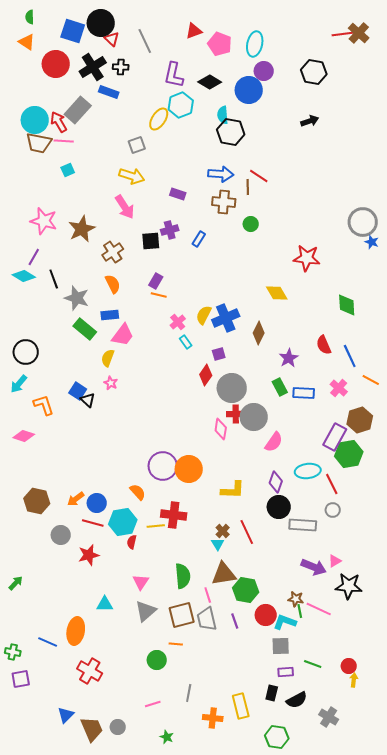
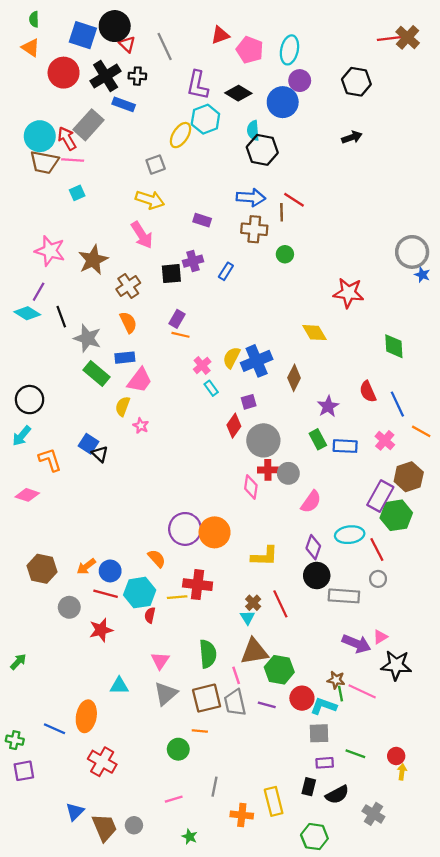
pink star: (111, 383) -> (141, 426), moved
gray circle: (254, 417) -> (288, 473), size x0.7
purple line: (235, 621) -> (267, 705), turned -56

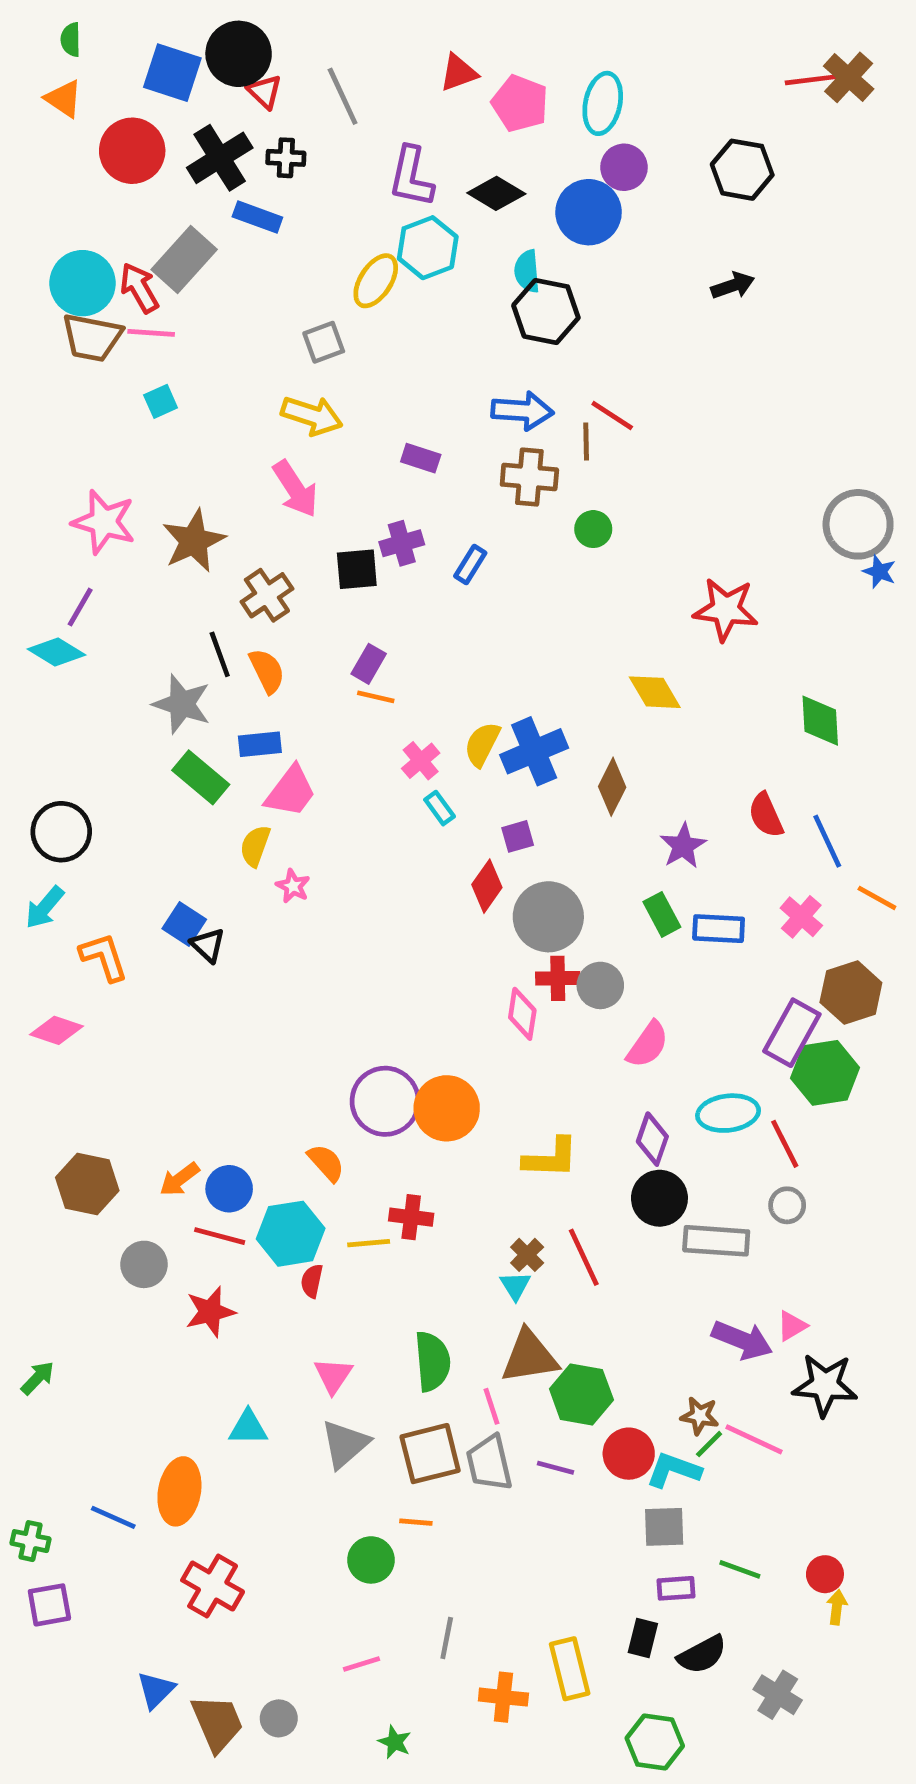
black line: (61, 317) -> (220, 654), moved
red cross: (198, 585) -> (411, 1217), size x0.7
green line: (341, 694) -> (709, 1444), turned 56

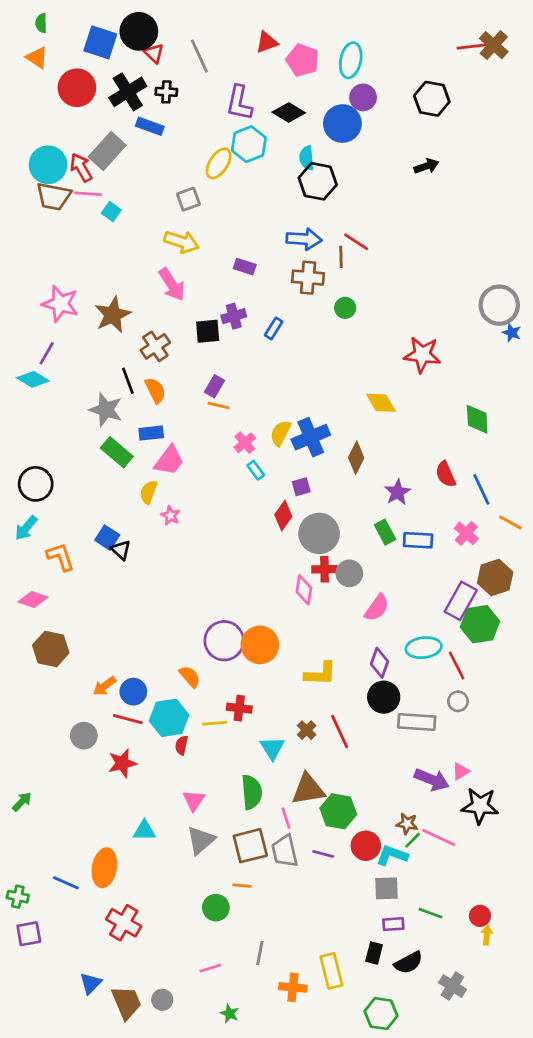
cyan square: (161, 401) -> (111, 212), moved, turned -30
brown hexagon: (87, 1184) -> (51, 649), moved
cyan triangle: (515, 1286) -> (272, 748), moved, size x1.4

